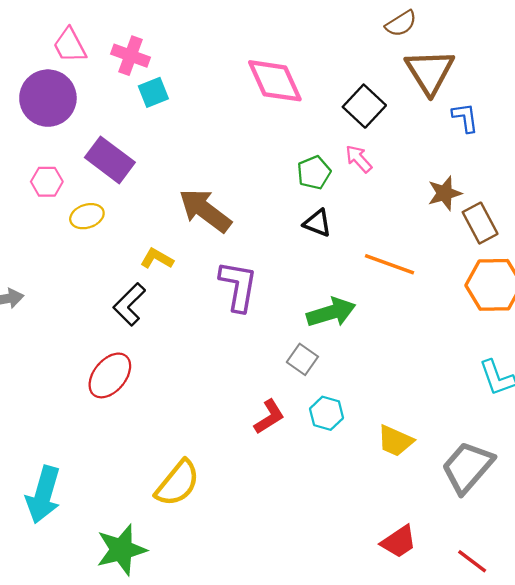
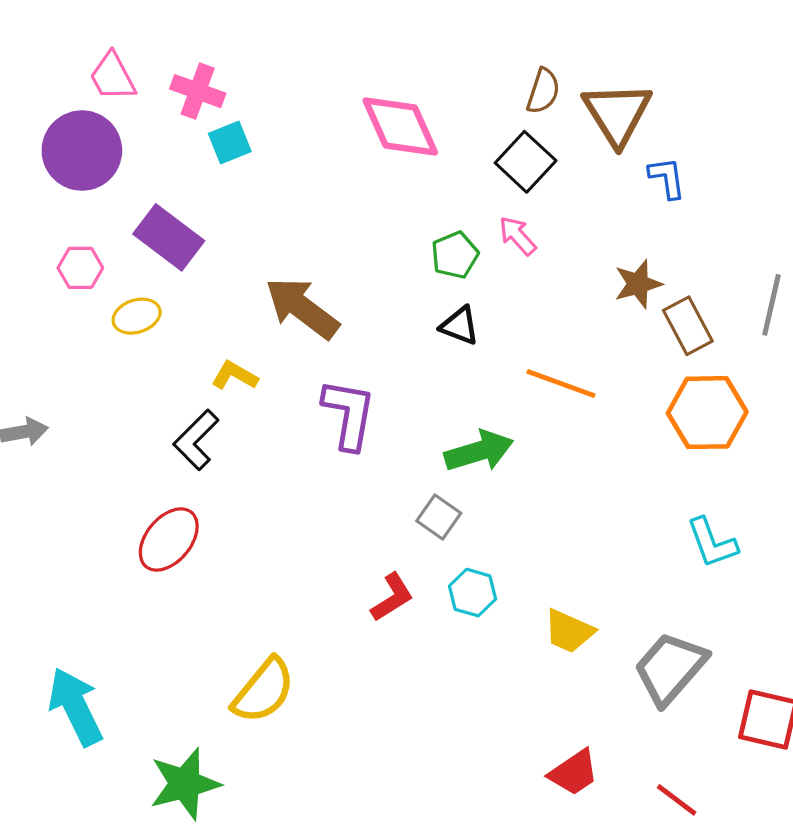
brown semicircle: (401, 24) -> (543, 91), moved, turned -40
cyan arrow: (43, 495) -> (76, 707), turned 138

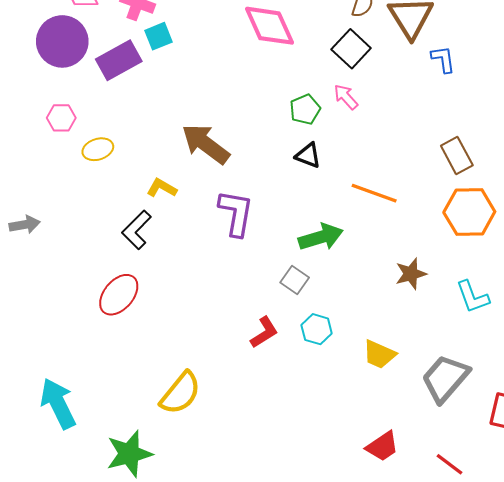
purple rectangle: (169, 237) -> (119, 60), moved, turned -66
brown star: (638, 284) -> (411, 274), moved

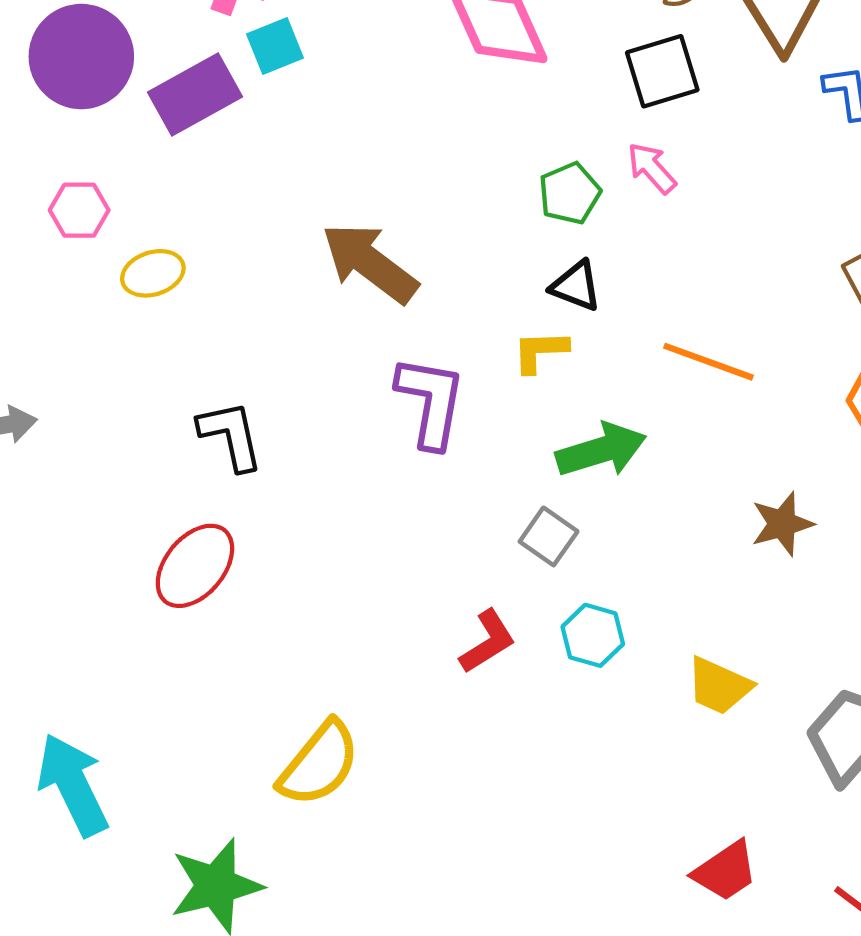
black square: (351, 49) -> (662, 71), turned 30
yellow L-shape: (162, 188) -> (540, 351), moved, turned -32
black L-shape: (137, 230) -> (231, 435), turned 123

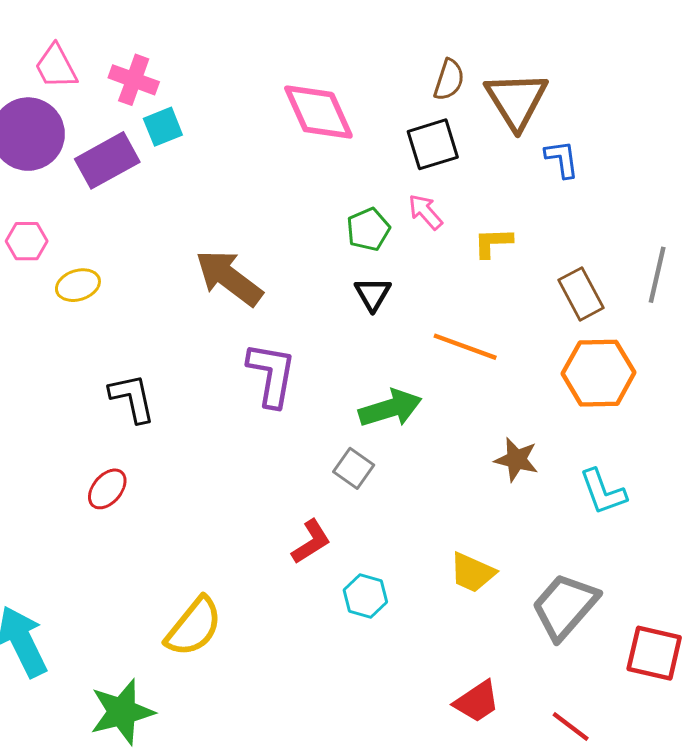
black triangle: (576, 286) -> (373, 294), turned 39
yellow L-shape: (540, 351) -> (493, 243), moved
brown star: (782, 524) -> (516, 460), turned 30
red ellipse: (195, 566) -> (107, 489), size x0.7
cyan hexagon: (593, 635) -> (365, 596), moved

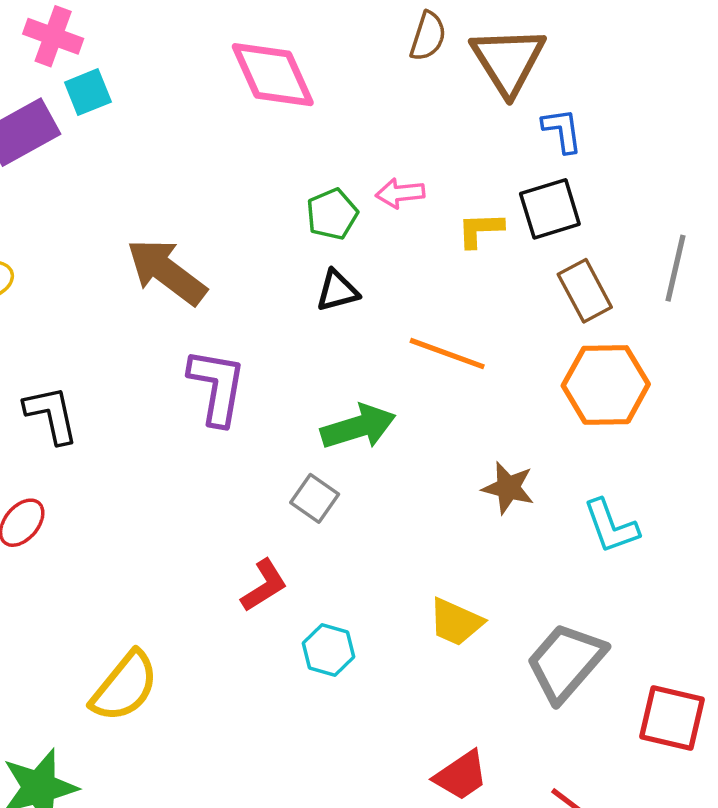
black square: (433, 144) -> (550, 209), moved
pink arrow: (425, 212) -> (400, 193), turned -54
black triangle: (373, 294) -> (337, 291), turned 45

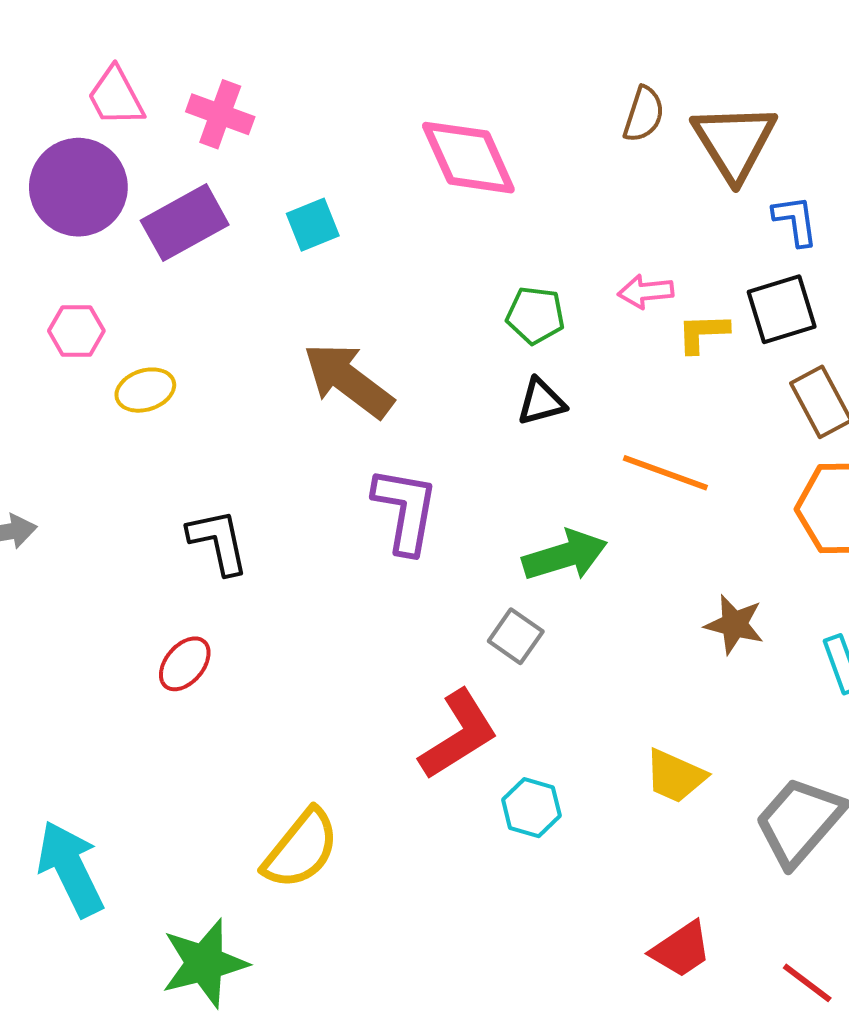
cyan square: (88, 92) -> (313, 225), moved
pink arrow: (400, 193) -> (646, 292), moved
green pentagon: (332, 214) -> (535, 315), turned 30
red L-shape: (264, 585) -> (459, 735), size x1.5

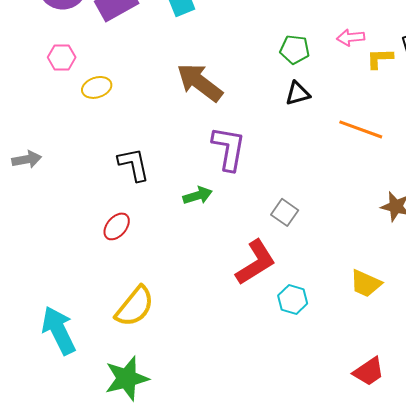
green arrow: (565, 555) -> (198, 195), moved, size x0.7
yellow semicircle: (301, 849) -> (135, 306), moved

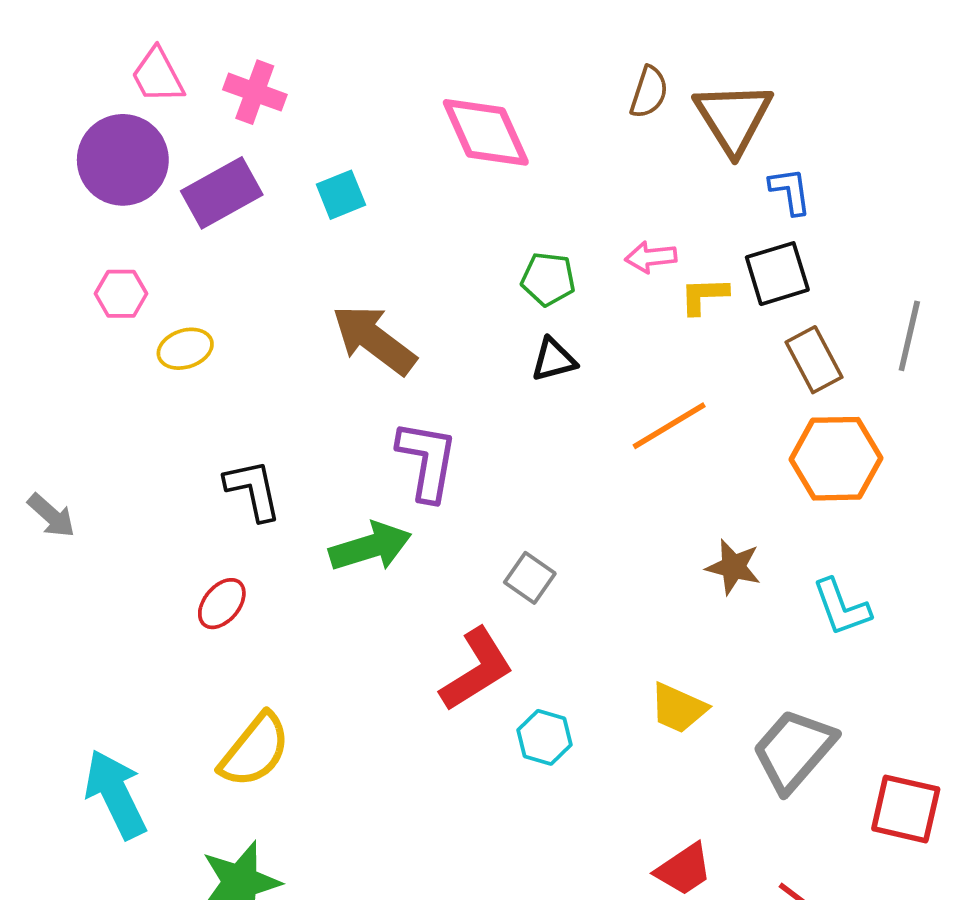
orange line: (361, 129) -> (669, 426), turned -51
gray arrow: (27, 159) -> (51, 516), moved, turned 52
green arrow: (198, 195) -> (370, 547), size x1.5

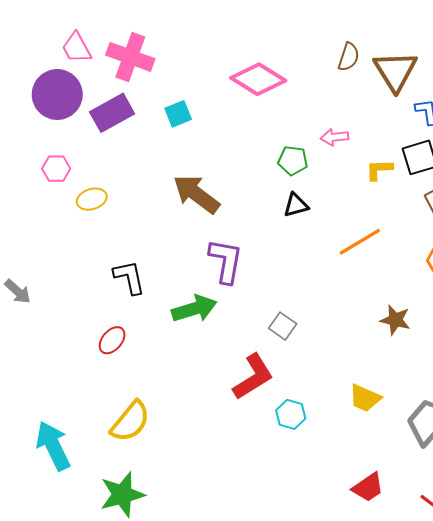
pink cross: (255, 92) -> (130, 57), size x1.4
pink diamond: (486, 132) -> (258, 79), turned -34
pink arrow: (651, 257) -> (334, 137), moved

